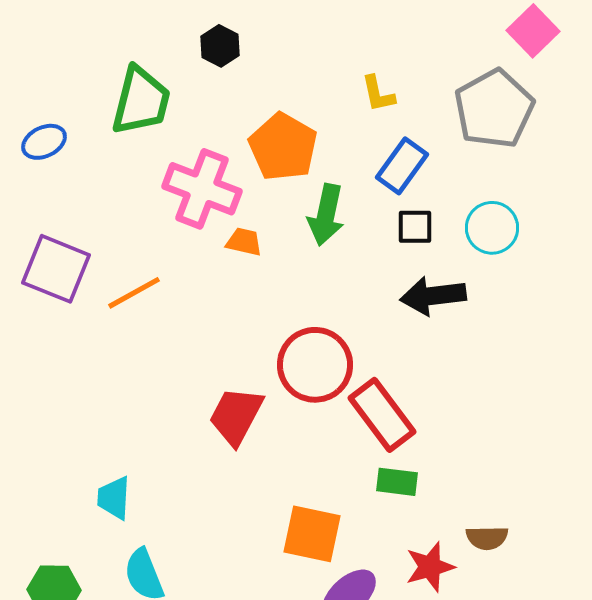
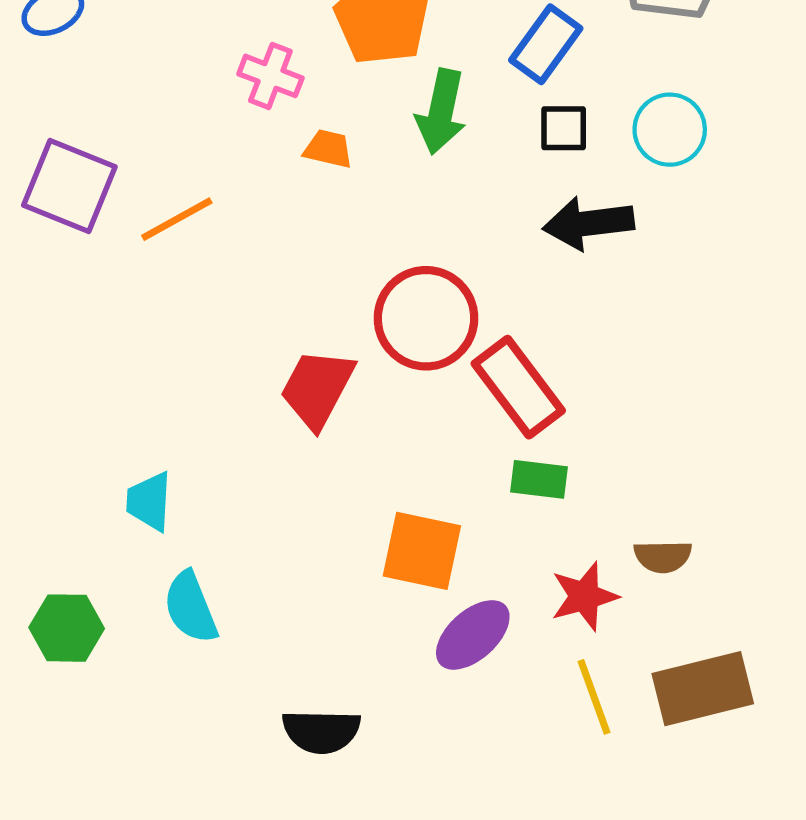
pink cross: (202, 189) -> (270, 76), size x0.6

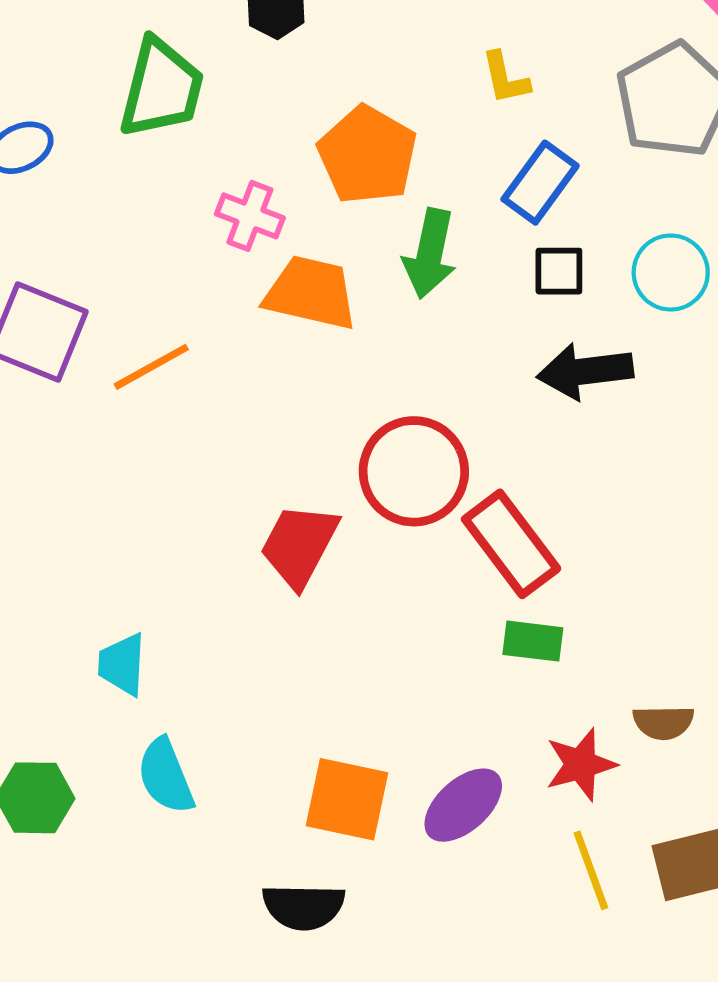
orange trapezoid: (328, 149) -> (311, 293), size x1.8
orange square: (422, 551) -> (347, 799), moved

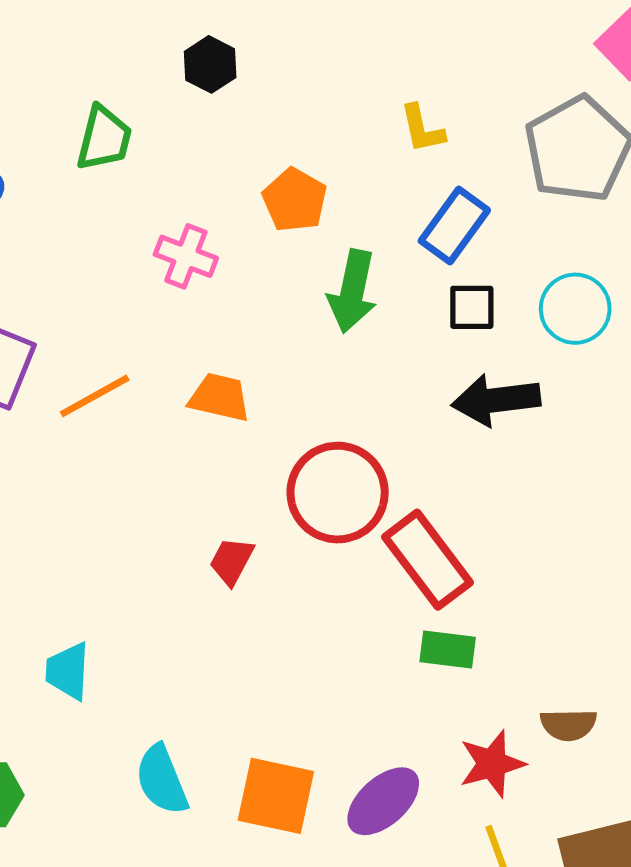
green trapezoid: (161, 88) -> (104, 138), size x0.7
orange pentagon: (367, 155) -> (295, 200), size x0.7
orange trapezoid: (311, 293) -> (219, 397), moved, size x0.7
red trapezoid: (299, 545) -> (232, 561), size x0.6
cyan semicircle: (166, 776) -> (162, 780), moved

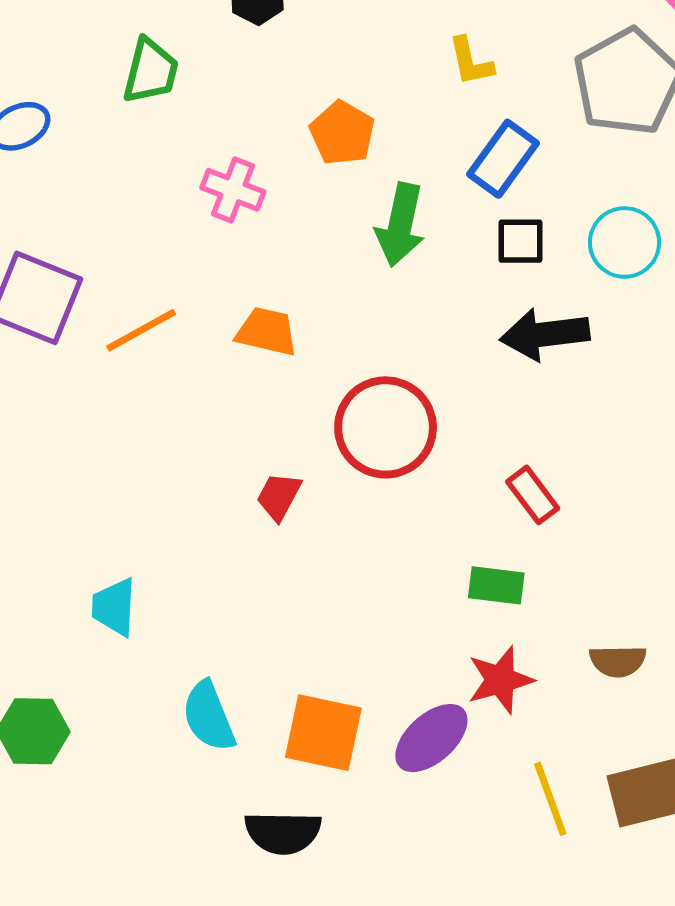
red rectangle: (428, 560) -> (533, 495), moved, size x0.6
red star: (492, 764) -> (500, 680), moved

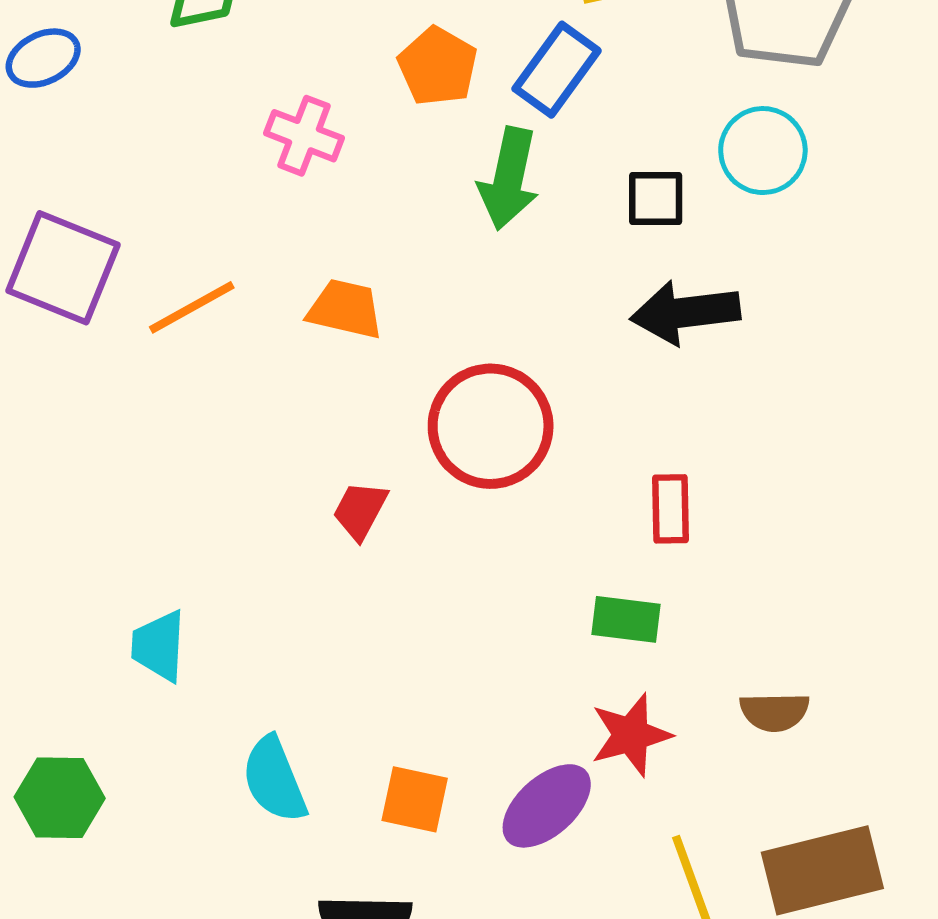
blue rectangle: (503, 159) -> (557, 70), moved
cyan circle: (625, 242) -> (763, 151), moved
red rectangle: (533, 495) -> (670, 509), turned 36
orange square: (323, 733) -> (415, 799), size x0.7

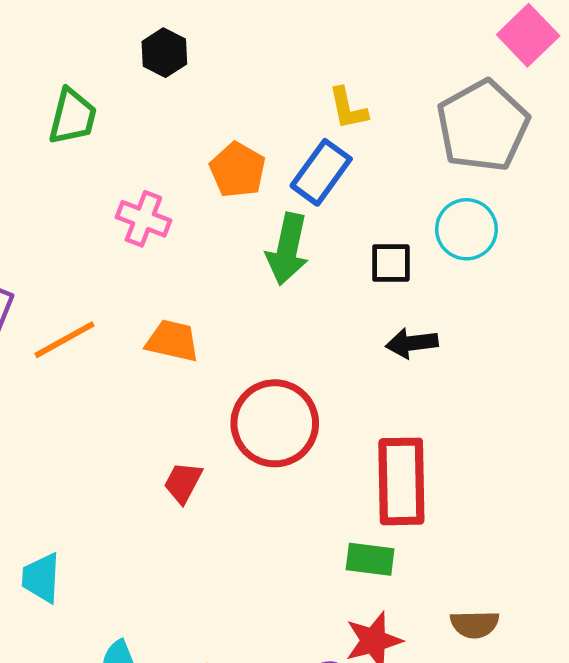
black arrow: (685, 312) -> (412, 343), size x0.7
red rectangle: (670, 509) -> (401, 481), size x1.8

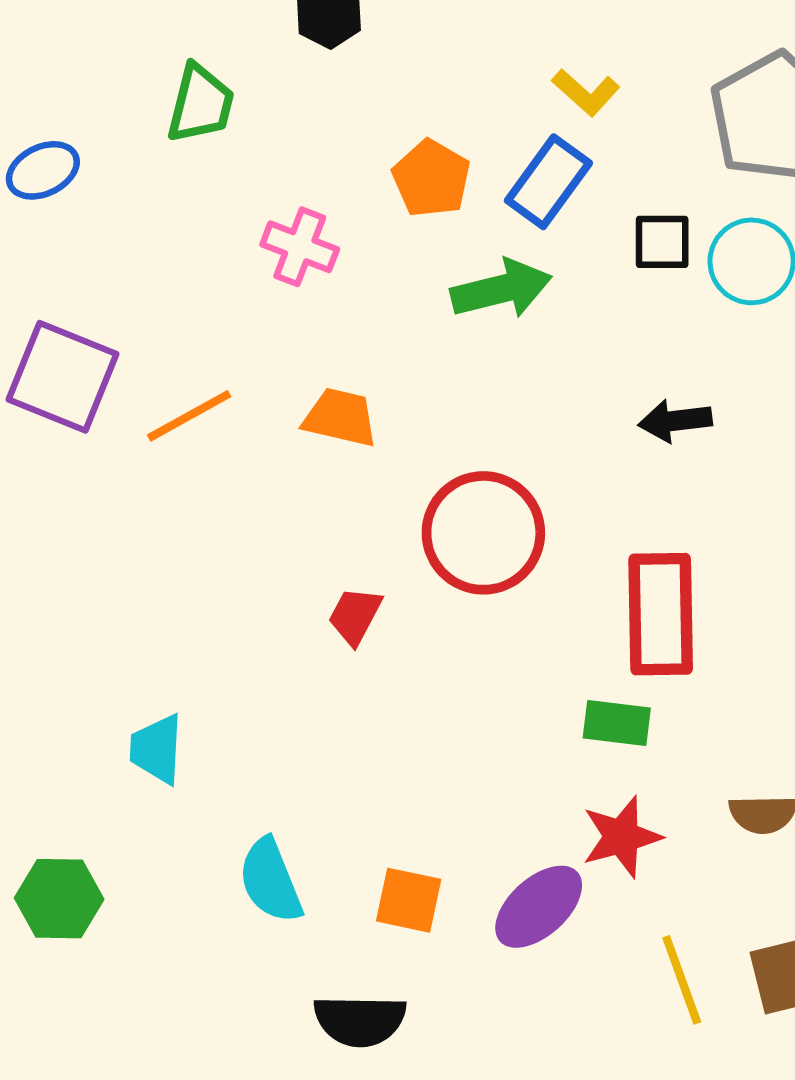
yellow L-shape: (348, 108) -> (586, 92), turned -36
green arrow: (288, 249) -> (501, 289), turned -116
black square: (391, 263) -> (662, 242), moved

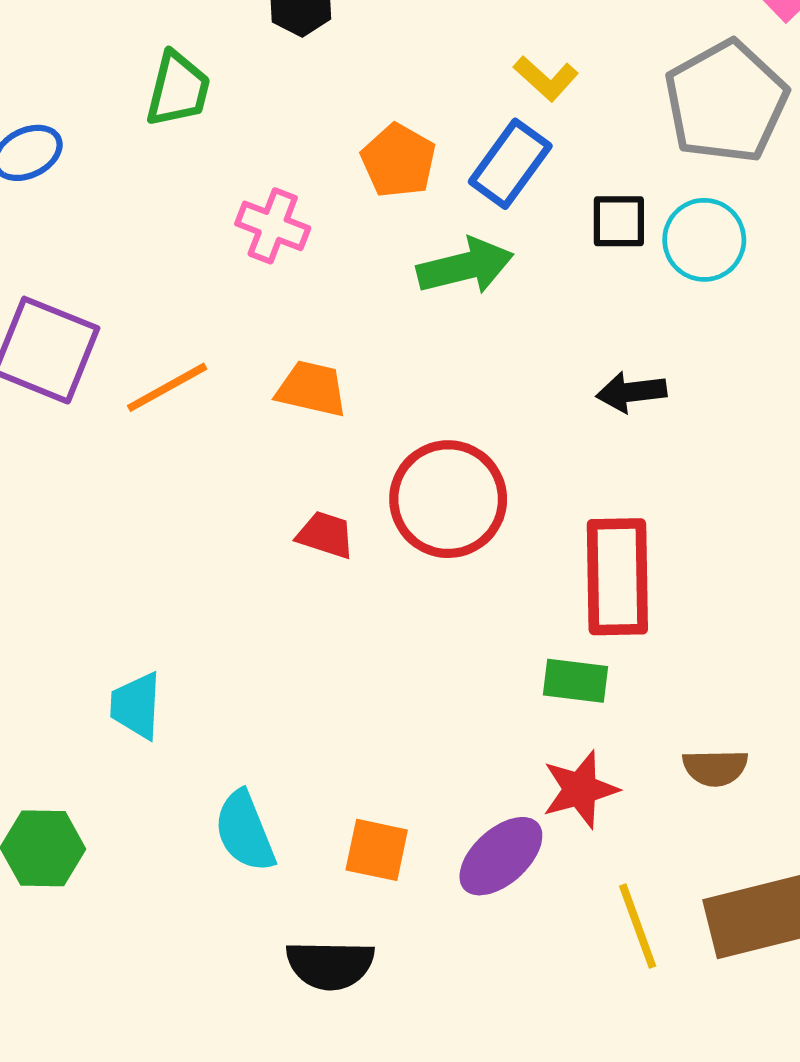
red trapezoid: (355, 616) -> (325, 535), moved, turned 80

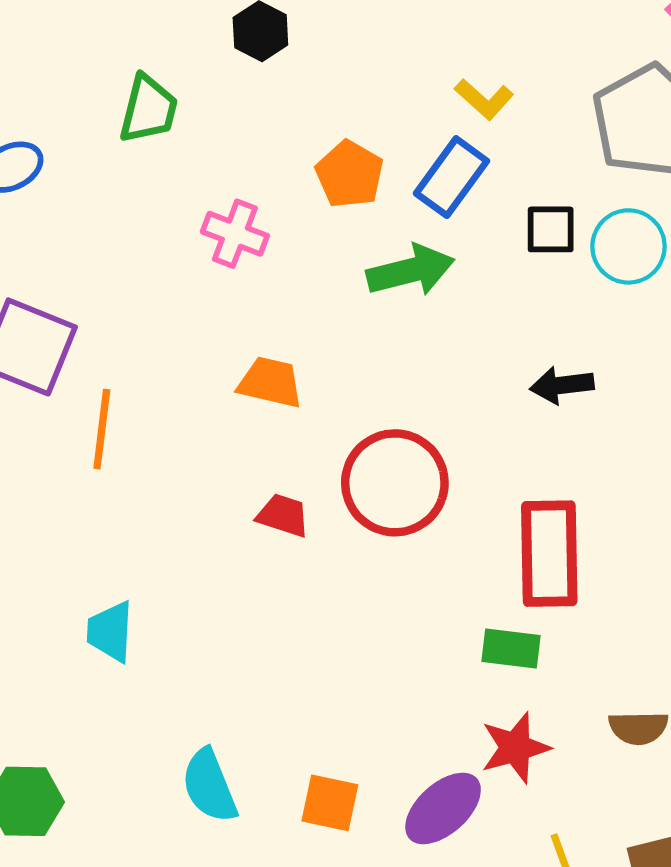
orange line: (167, 387) -> (102, 429), moved, turned -54
cyan trapezoid: (136, 706) -> (110, 632), moved

